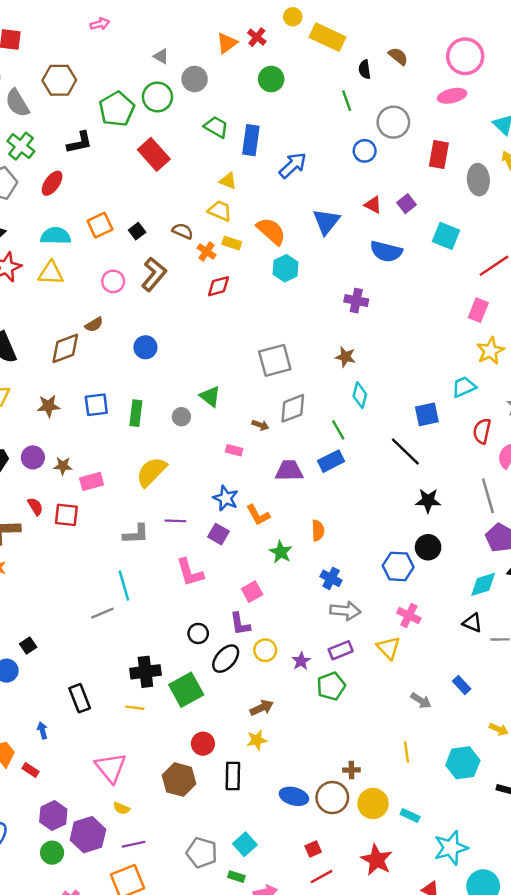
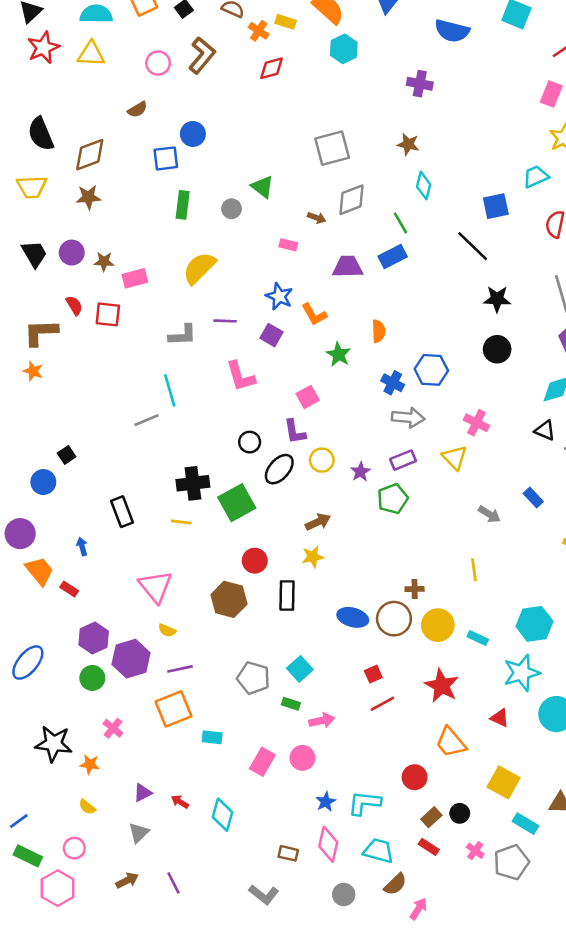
brown diamond: (65, 348) -> (90, 155), moved
blue square: (96, 405) -> (166, 158), moved
blue hexagon: (398, 566) -> (431, 370), moved
cyan hexagon: (463, 763) -> (534, 624), moved

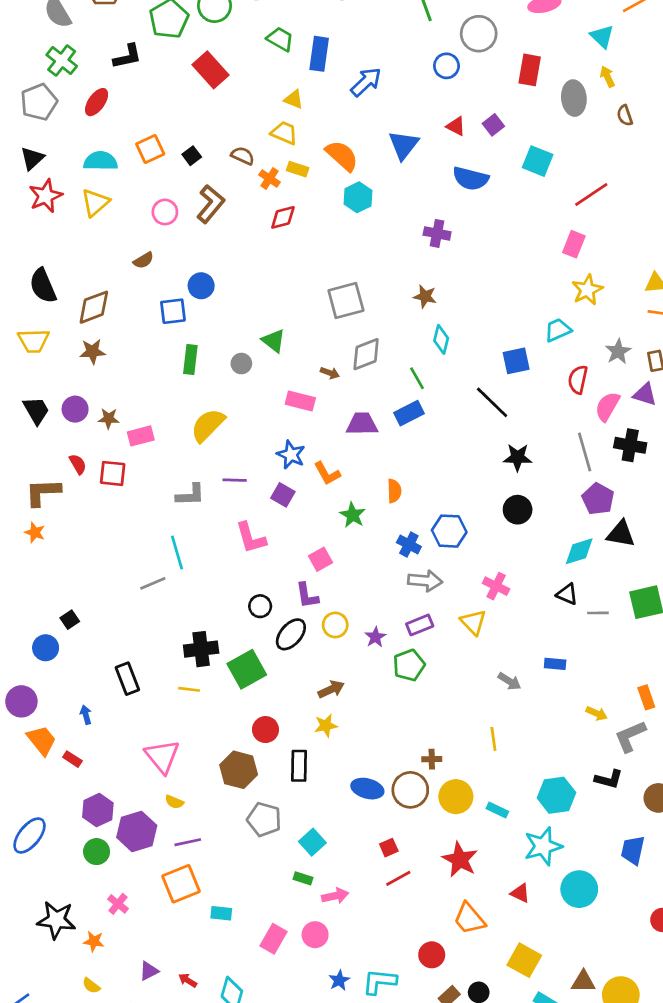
yellow triangle: (91, 54) -> (95, 203), turned -44
pink rectangle: (288, 245) -> (300, 401), size x1.5
blue rectangle: (533, 497) -> (555, 664), turned -42
gray pentagon: (253, 678) -> (264, 819), moved

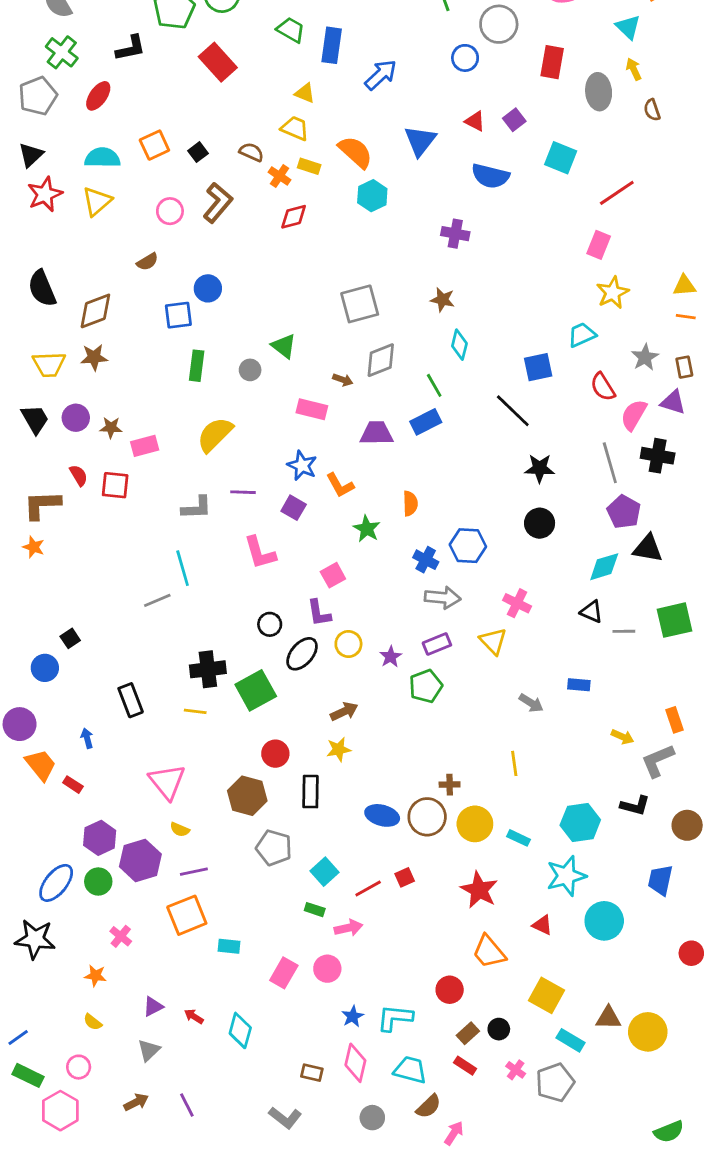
yellow trapezoid: (34, 341) -> (49, 364), moved
red semicircle: (578, 380) -> (603, 387), turned -44
blue ellipse: (29, 835) -> (56, 883), moved
red line: (398, 878) -> (368, 889), moved
black star: (56, 920) -> (35, 939), moved

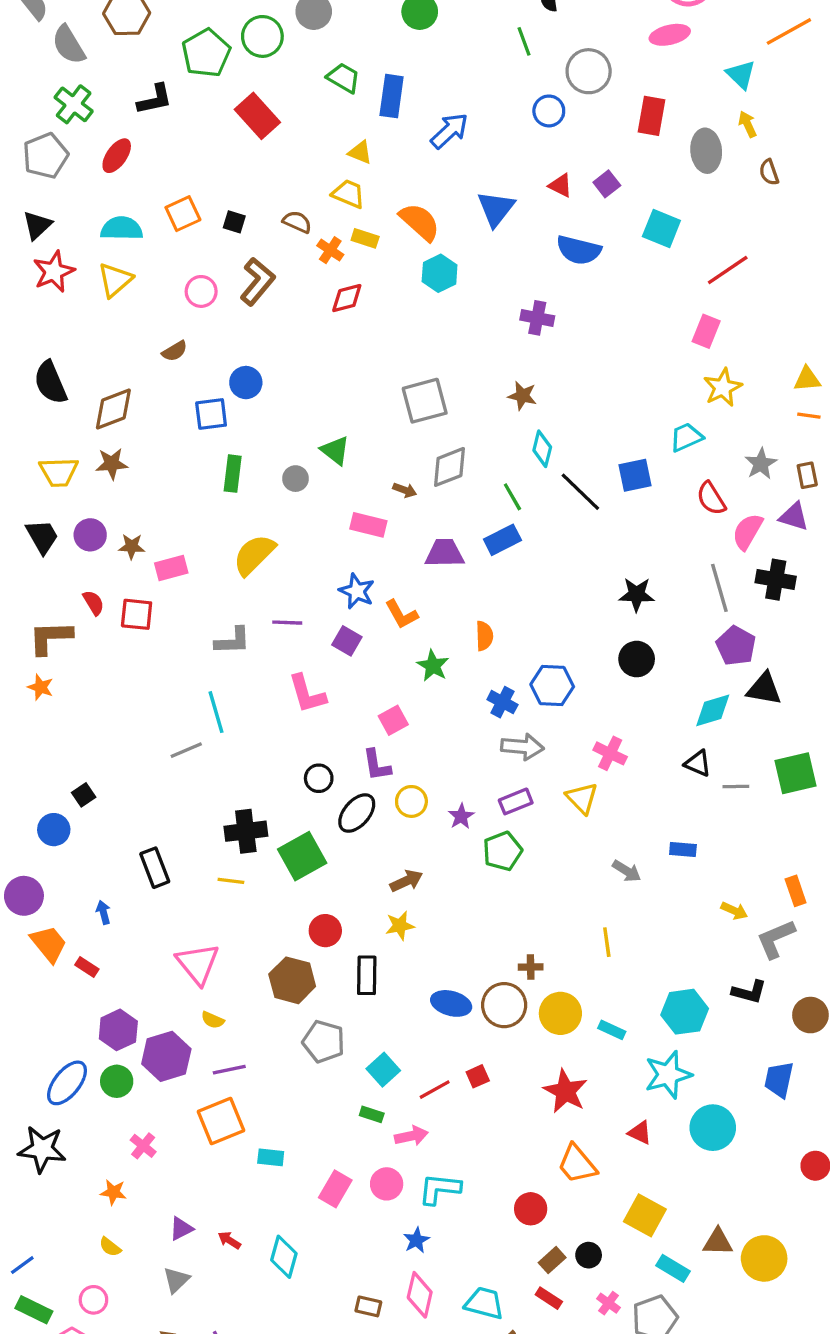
black square: (198, 152) -> (234, 222), turned -36
black line: (513, 411) -> (580, 492), moved
cyan L-shape: (395, 1018) -> (440, 1189), moved

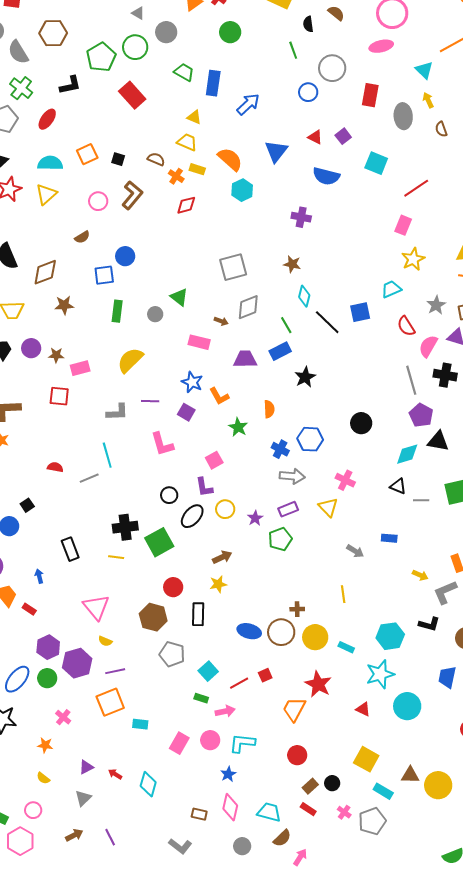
brown star: (112, 464) -> (64, 305), moved
black star: (637, 594) -> (305, 377), moved, turned -30
red semicircle: (93, 603) -> (55, 467), moved, turned -49
orange trapezoid: (577, 1164) -> (294, 709), moved, turned 68

